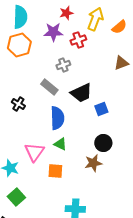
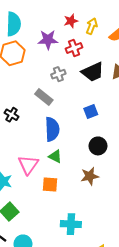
red star: (66, 13) -> (71, 21), moved
yellow arrow: (95, 19) -> (92, 26), size x0.7
black trapezoid: (81, 93) -> (93, 72), moved
blue square: (101, 109) -> (91, 112), moved
black circle: (103, 143) -> (98, 146), moved

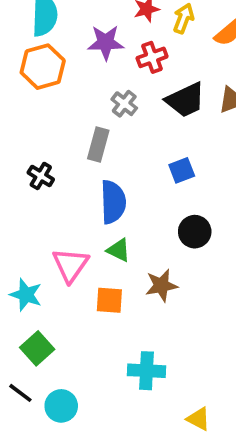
gray cross: (58, 74) -> (124, 104), turned -32
gray rectangle: (44, 97) -> (98, 144), turned 66
brown star: (90, 176) -> (161, 285), moved

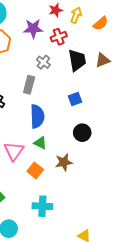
black trapezoid: (185, 100) -> (77, 60), turned -75
orange square: (109, 300) -> (35, 170), turned 35
cyan cross: (146, 371) -> (42, 206), moved

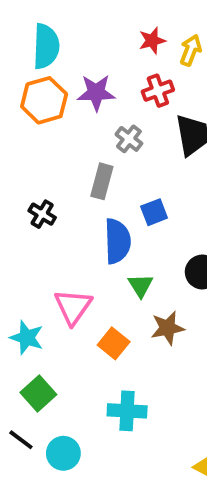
purple star: (33, 29) -> (96, 93), moved
blue square: (75, 99) -> (154, 212), moved
green triangle: (40, 143) -> (141, 285), moved, turned 32

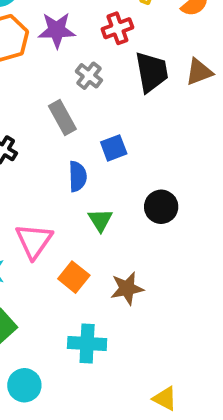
gray rectangle: (102, 181) -> (62, 118), turned -44
blue semicircle: (117, 241) -> (78, 176), size x0.7
brown star: (168, 328) -> (127, 288), moved

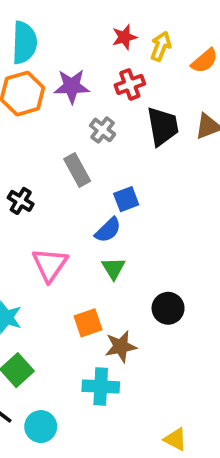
blue semicircle: (78, 176) -> (108, 230), moved, turned 48
black circle: (161, 207) -> (168, 308), moved
pink triangle: (34, 241) -> (50, 265), moved
orange square: (74, 277) -> (88, 323), turned 32
brown star: (127, 288) -> (121, 346), moved

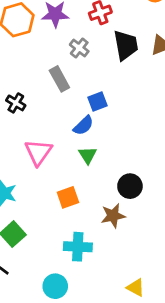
brown star: (121, 346) -> (113, 216), moved
cyan circle: (41, 427) -> (55, 286), moved

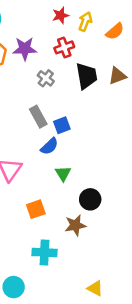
gray rectangle: (59, 79) -> (38, 117), moved
green triangle: (88, 155) -> (63, 173), moved
cyan circle: (55, 286) -> (14, 287), moved

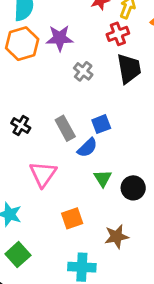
red cross: (64, 47) -> (118, 34), moved
gray rectangle: (38, 117) -> (65, 128), moved
black circle: (90, 199) -> (133, 188), moved

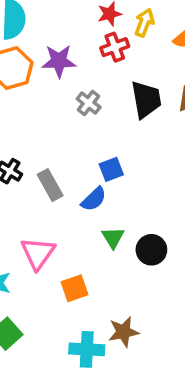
red cross: (118, 34) -> (115, 47), moved
gray rectangle: (65, 128) -> (50, 185), moved
pink triangle: (43, 174) -> (38, 253), moved
brown star: (116, 237) -> (123, 332), moved

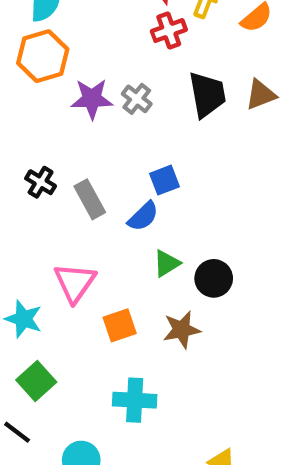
purple star: (59, 61) -> (92, 99), moved
green triangle: (113, 238) -> (167, 263), turned 30
brown star: (123, 332) -> (182, 330), moved

